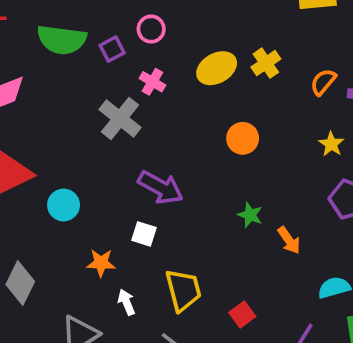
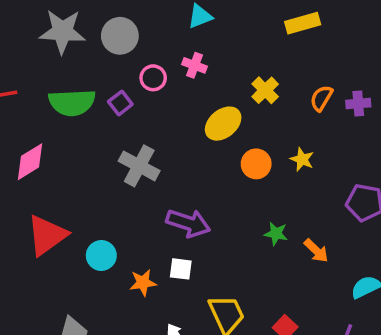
yellow ellipse: (217, 68) -> (223, 124), moved
pink cross: (152, 82) -> (195, 65), moved
yellow star: (331, 144) -> (302, 159), moved
orange star: (101, 263) -> (143, 283), moved

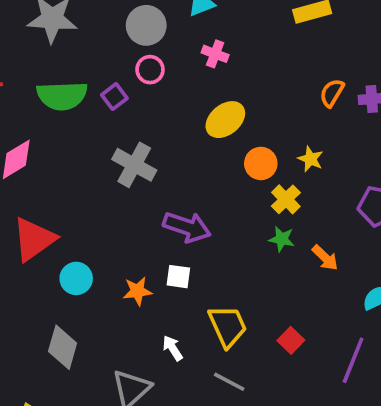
gray circle: (120, 36) -> (146, 25), moved
pink cross: (195, 65) -> (215, 54), moved
yellow cross: (265, 90) -> (286, 199), moved
cyan circle: (101, 255) -> (76, 278), moved

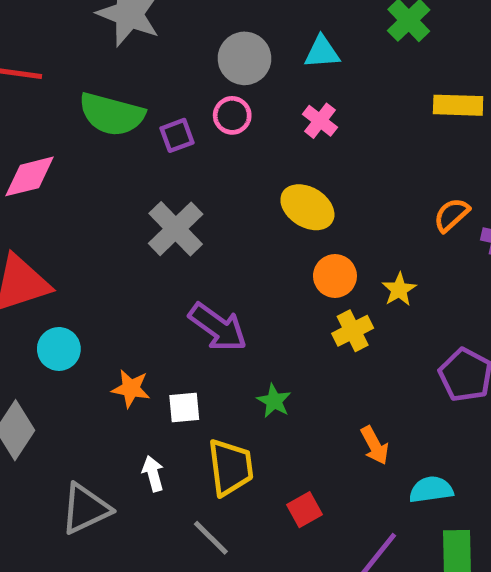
yellow ellipse: (225, 120) -> (307, 207), turned 54
green star: (282, 239) -> (274, 401), moved
orange arrow: (325, 258) -> (375, 445), moved
white square: (178, 277) -> (184, 408), moved, turned -30

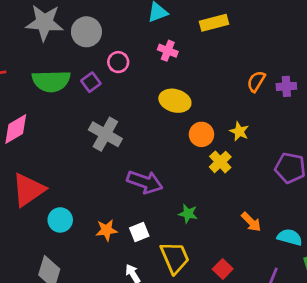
gray circle: (244, 58) -> (86, 32), moved
yellow rectangle: (458, 105) -> (214, 23), moved
cyan semicircle: (431, 490) -> (290, 237), turned 40

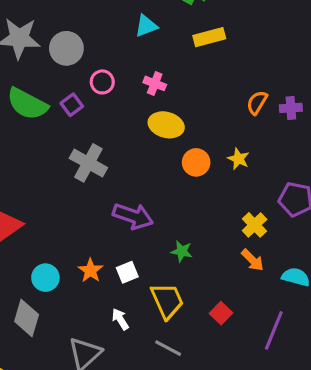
pink cross: (168, 51) -> (155, 83), moved
green semicircle: (51, 81) -> (27, 104), turned 30
yellow cross: (220, 162) -> (255, 225), moved
cyan circle: (60, 220) -> (45, 278), moved
orange star: (107, 230) -> (91, 270), turned -30

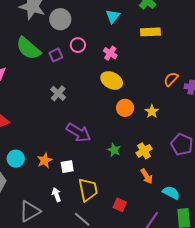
cyan triangle: (146, 26) -> (113, 16), turned -42
gray cross: (88, 163) -> (58, 93), size x0.7
yellow cross: (255, 225) -> (144, 151), moved
green star: (182, 251) -> (114, 150), moved
red square: (221, 313) -> (120, 205), turned -32

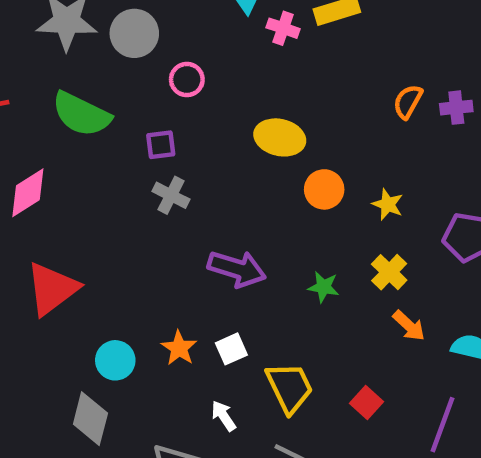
pink cross: (110, 53) -> (283, 28), moved
purple square: (56, 55) -> (161, 145), moved, turned 32
yellow star: (152, 111) -> (388, 204), moved
red square: (120, 205) -> (367, 403), turned 32

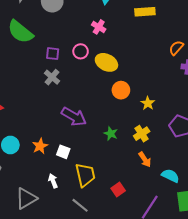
pink cross: (283, 28) -> (99, 27), moved
pink circle: (187, 80) -> (81, 51), moved
orange semicircle: (408, 102) -> (176, 48), moved
white square: (231, 349) -> (63, 152), turned 32

